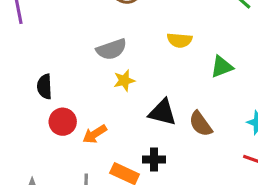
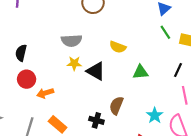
black triangle: (162, 112) -> (96, 71), moved
brown semicircle: (201, 124) -> (116, 106), turned 42
black cross: (154, 160) -> (96, 120), moved

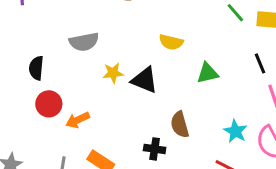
gray semicircle: (72, 41) -> (84, 42), moved
black line: (178, 70) -> (260, 63), turned -40
brown semicircle: (116, 106) -> (180, 125), turned -30

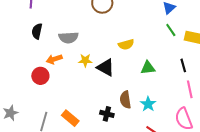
yellow semicircle: (171, 42) -> (126, 44), turned -35
black semicircle: (36, 68) -> (37, 31), moved
orange arrow: (78, 120) -> (54, 59), moved
cyan star: (235, 131) -> (148, 104), moved

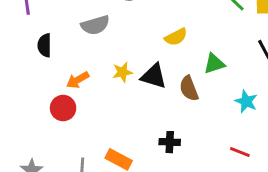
gray semicircle: (69, 38) -> (95, 25), moved
brown semicircle: (125, 100) -> (189, 88), moved
cyan star: (148, 104) -> (246, 101), moved

